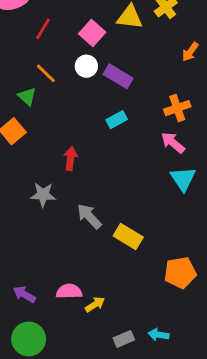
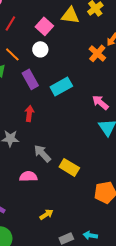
purple rectangle: (118, 76) -> (30, 79), moved, turned 30
orange cross: (177, 108) -> (97, 53), moved, turned -30
cyan rectangle: (117, 120) -> (61, 86), size x1.5
pink semicircle: (69, 291) -> (28, 176), moved

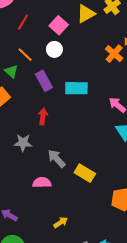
yellow triangle: (70, 15) -> (86, 14), turned -36
cyan rectangle: (61, 86) -> (76, 88), turned 30

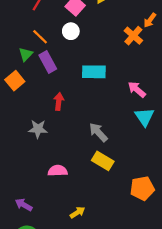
green triangle: (11, 71) -> (26, 54), turned 32
purple rectangle: (44, 81) -> (48, 62), moved
gray arrow: (56, 158) -> (98, 132), moved

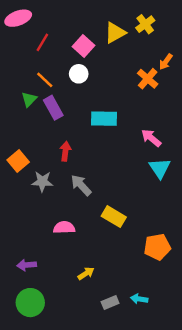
orange square: (15, 81) -> (18, 161), moved
gray arrow: (98, 132) -> (81, 185), moved
purple arrow: (24, 205) -> (27, 265), turned -35

